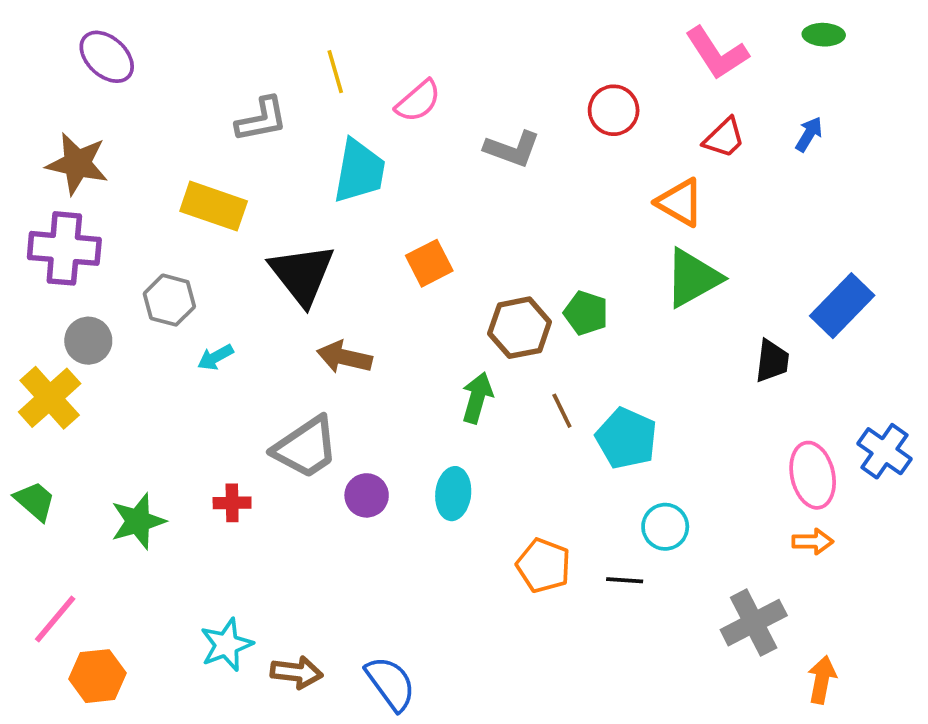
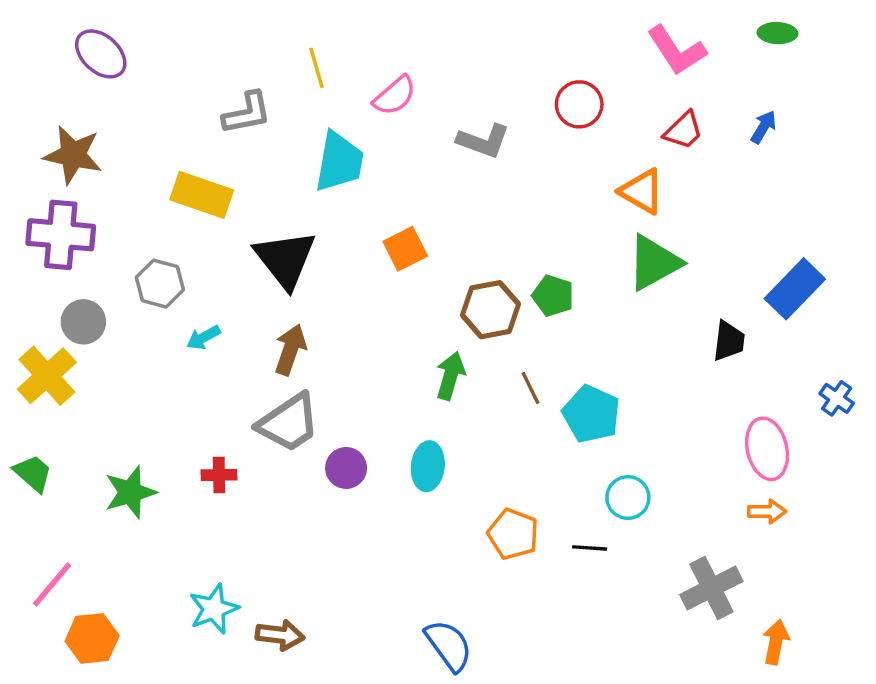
brown arrow: (344, 357) -> (290, 350), moved, turned 96
blue cross: (885, 451) -> (837, 398), moved, size x0.7
blue semicircle: (391, 683) -> (449, 645), moved

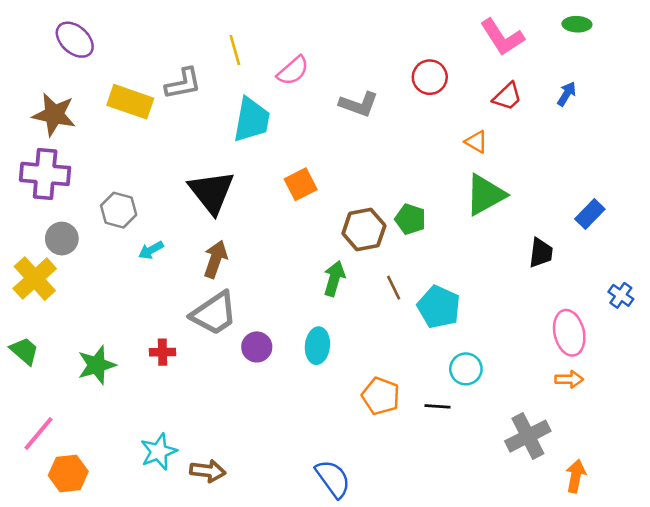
orange triangle: (642, 191) -> (476, 142), size x0.7
yellow rectangle: (202, 195) -> (130, 102), moved
blue rectangle: (795, 289) -> (590, 214), size x0.7

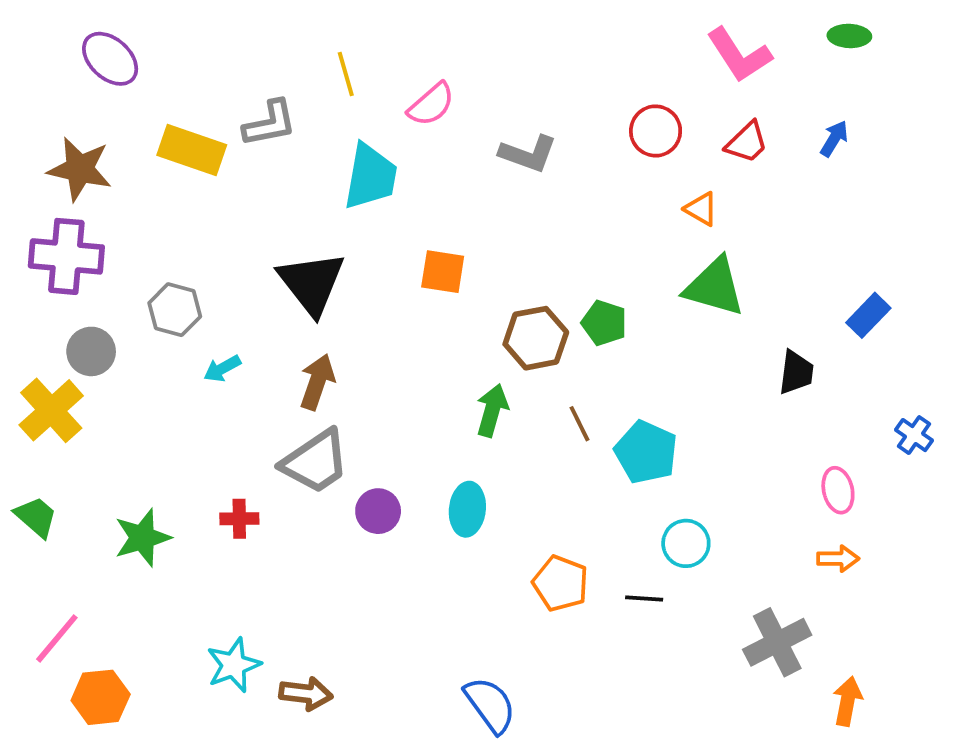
red circle: (430, 77) -> (656, 131), moved
orange square: (301, 184) -> (443, 272), turned 36
green triangle: (485, 195) -> (714, 287), turned 45
pink ellipse: (569, 333) -> (838, 490), size x0.7

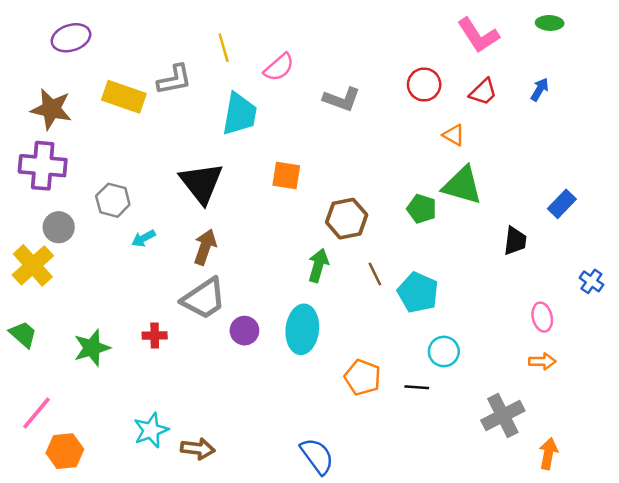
purple ellipse: (110, 59) -> (71, 38), turned -60
green pentagon: (604, 323) -> (422, 209), moved
cyan ellipse: (467, 509) -> (302, 329), size x1.4

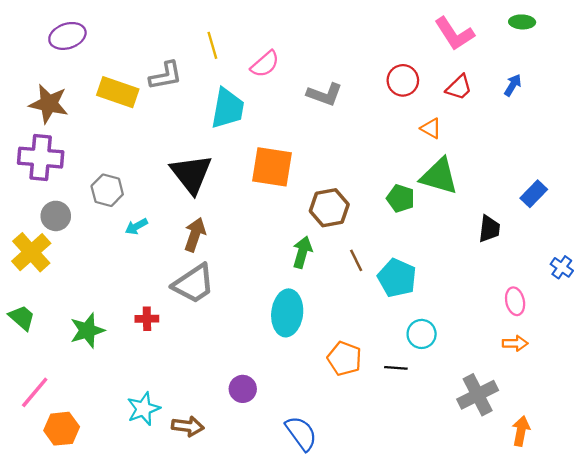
orange square: (286, 176) -> (272, 167), size x1.5
purple circle: (244, 331) -> (243, 389), moved

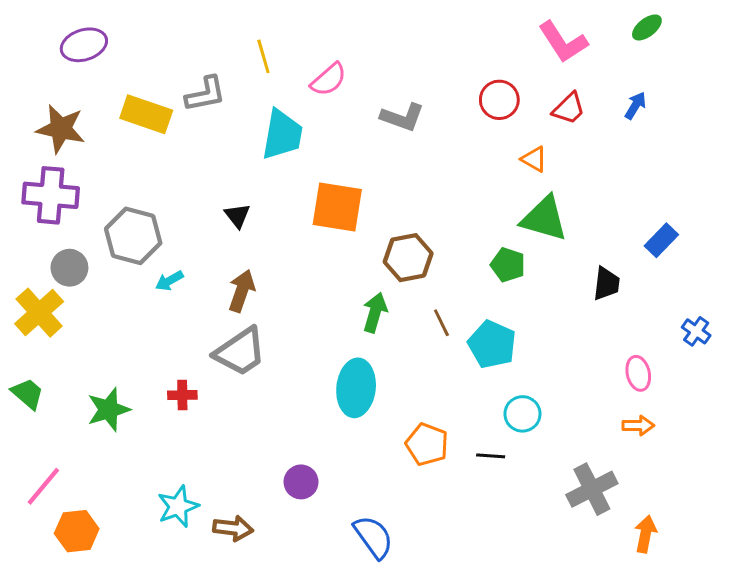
green ellipse: (522, 22) -> (647, 27), turned -40
black triangle: (191, 174) -> (237, 216), size x0.5
gray hexagon: (107, 190) -> (133, 236), size x1.4
green pentagon: (401, 198) -> (508, 265), moved

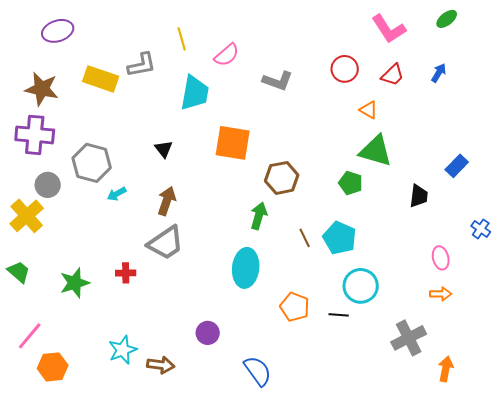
brown line: (441, 323) -> (305, 238), moved
cyan circle: (522, 414) -> (361, 286), size x1.4

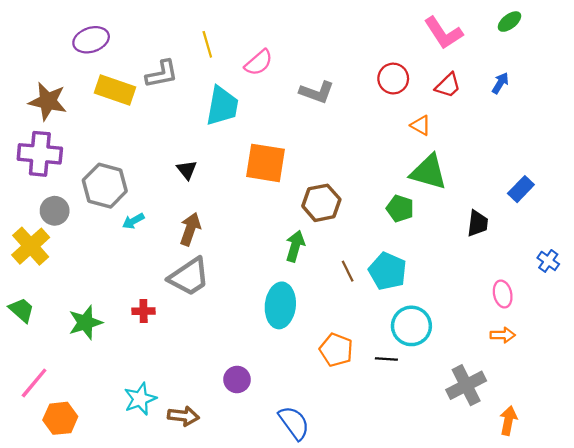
purple ellipse: (58, 31) -> (91, 40), moved

